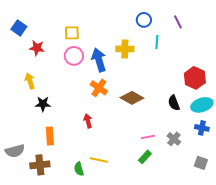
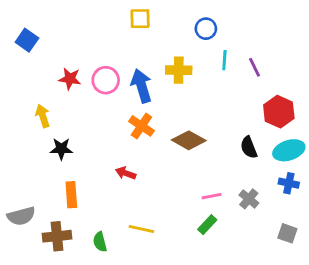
purple line: (178, 22) -> (255, 67), moved
yellow square: (72, 33) -> (140, 19), moved
red star: (37, 48) -> (70, 79), moved
red arrow: (88, 121) -> (126, 173), turned -56
green semicircle: (79, 169) -> (100, 242), moved

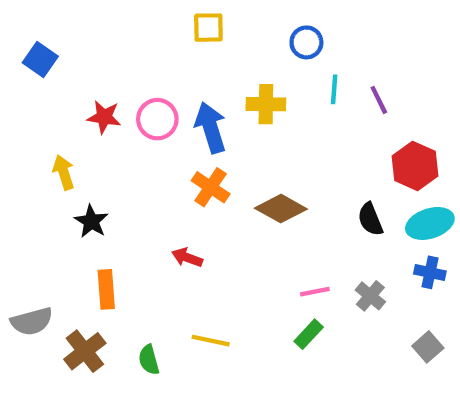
black star: (61, 149) -> (91, 221), turned 30
gray square: (287, 233) -> (428, 347), turned 30
brown cross: (57, 236) -> (85, 351), turned -32

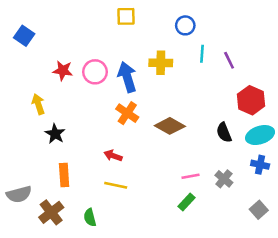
yellow line: (211, 341) -> (116, 185), moved

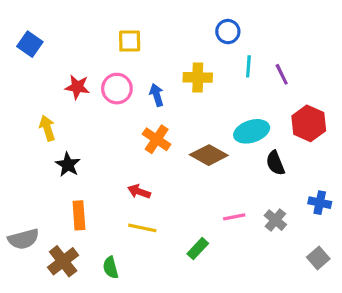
yellow square: (126, 16) -> (130, 41), moved
blue arrow: (127, 77) -> (157, 95), size x0.6
cyan ellipse: (260, 135) -> (252, 131), moved
green rectangle: (187, 202) -> (198, 249), moved

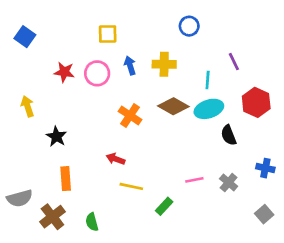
cyan line: (248, 66) -> (208, 80), moved
blue arrow: (157, 95) -> (130, 66), moved
yellow arrow: (47, 128) -> (27, 106), moved
brown diamond: (209, 155) -> (173, 106), moved
yellow line: (142, 228) -> (131, 186), moved

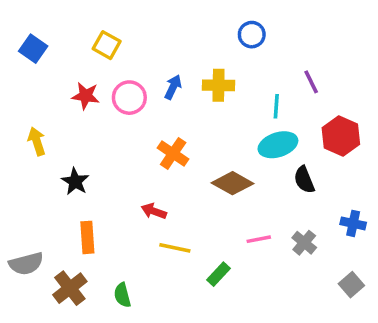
yellow square: (108, 34) -> (107, 45), moved, turned 30
blue arrow: (130, 66) -> (173, 87), turned 42
brown diamond: (173, 106) -> (233, 183), moved

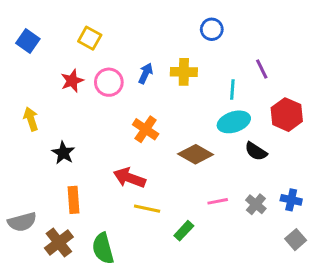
red star: (86, 96) -> (72, 81), turned -30
black semicircle: (304, 180) -> (256, 151), turned -35
red arrow: (154, 211) -> (129, 178), size x1.5
blue cross: (353, 223) -> (291, 200), moved
green semicircle: (122, 295) -> (103, 248), size x1.5

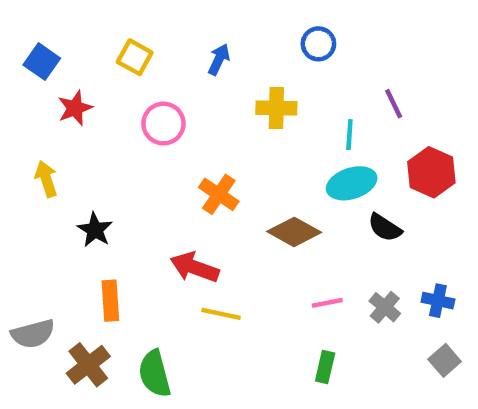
blue arrow: (146, 73) -> (219, 59), moved
red star: (72, 81) -> (75, 108), moved
green rectangle: (184, 231) -> (325, 367), moved, turned -30

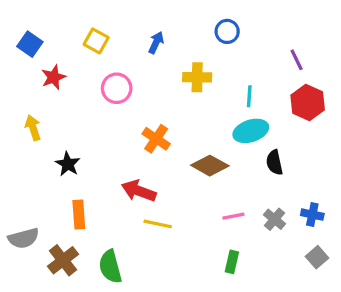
purple line: (394, 104) -> (297, 60), moved
red hexagon: (431, 172) -> (308, 102), moved
black semicircle: (385, 228) -> (274, 162), turned 45

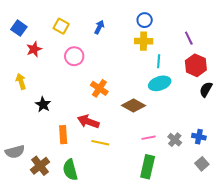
yellow cross: (197, 77) -> (144, 41), moved
black semicircle: (274, 162) -> (206, 89), moved, turned 42
orange rectangle: (79, 215) -> (63, 135), moved
green rectangle: (232, 262) -> (148, 167), size x1.6

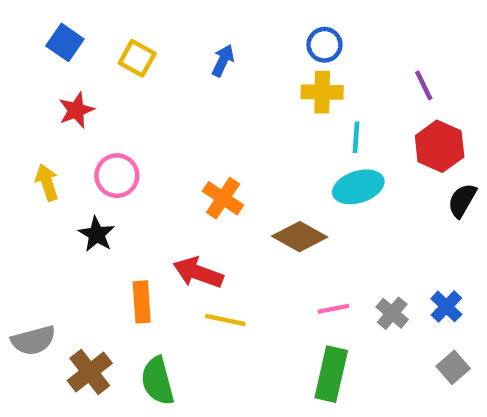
blue square: (19, 28) -> (65, 42), moved
pink circle: (74, 56) -> (117, 176), moved
blue cross: (199, 137) -> (446, 306), turned 32

